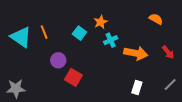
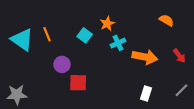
red square: (73, 77) -> (78, 83), turned -30

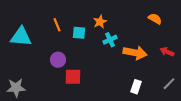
orange line: (47, 34) -> (57, 25), moved
cyan square: (85, 35) -> (79, 33), turned -32
cyan triangle: (22, 40) -> (21, 37), turned -30
red arrow: (179, 56) -> (167, 52), turned 152

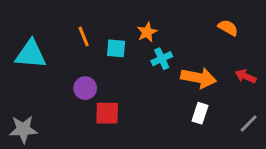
white rectangle: (136, 87) -> (200, 113), moved

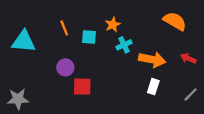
orange semicircle: (228, 28) -> (175, 21), size x1.5

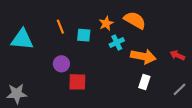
orange semicircle: (175, 21) -> (135, 20), moved

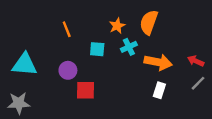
orange semicircle: (135, 20) -> (149, 22), turned -100
cyan square: (84, 35) -> (97, 49), moved
cyan triangle: (22, 39) -> (25, 64), moved
gray line: (180, 89) -> (198, 83), moved

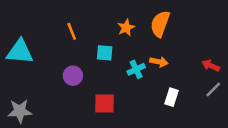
cyan cross: (129, 47) -> (136, 69), moved
orange arrow: (158, 62) -> (159, 62), moved, size x0.6
cyan triangle: (25, 64) -> (20, 52), moved
red square: (85, 90) -> (105, 103), moved

